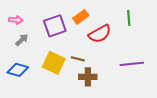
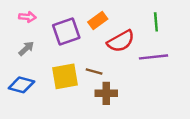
pink arrow: (16, 20) -> (27, 17), moved
yellow square: (54, 63) -> (65, 76), turned -35
purple line: (132, 64) -> (153, 57), moved

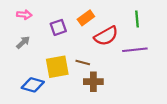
purple square: (66, 32) -> (58, 27), size x0.7
blue diamond: (21, 85) -> (33, 85), moved

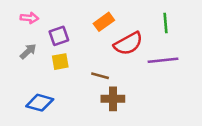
purple square: (58, 27) -> (59, 36), moved
yellow square: (57, 67) -> (60, 62), moved, size x0.6

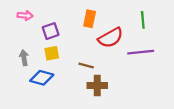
orange rectangle: (104, 22) -> (90, 19), turned -42
gray arrow: (28, 51) -> (24, 58), moved, turned -56
blue diamond: (40, 103) -> (42, 78), moved

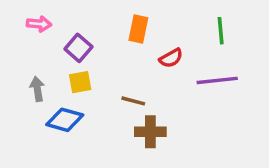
purple square: (51, 31) -> (78, 48), turned -30
red semicircle: (111, 38) -> (171, 58), size x0.6

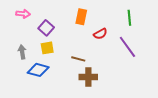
purple line: (217, 80) -> (127, 47), turned 60

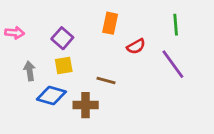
pink arrow: (23, 14) -> (15, 33), moved
brown cross: (88, 77) -> (86, 105), moved

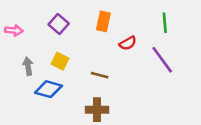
purple square: (62, 38) -> (59, 24), moved
yellow square: (64, 65) -> (60, 61), turned 36
brown cross: (86, 105) -> (97, 110), moved

